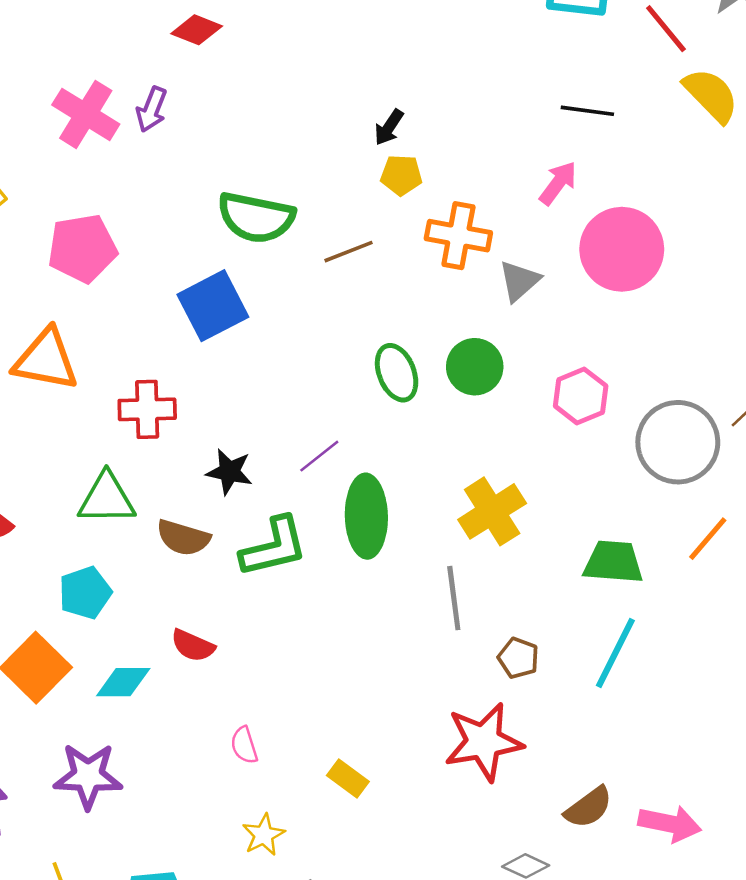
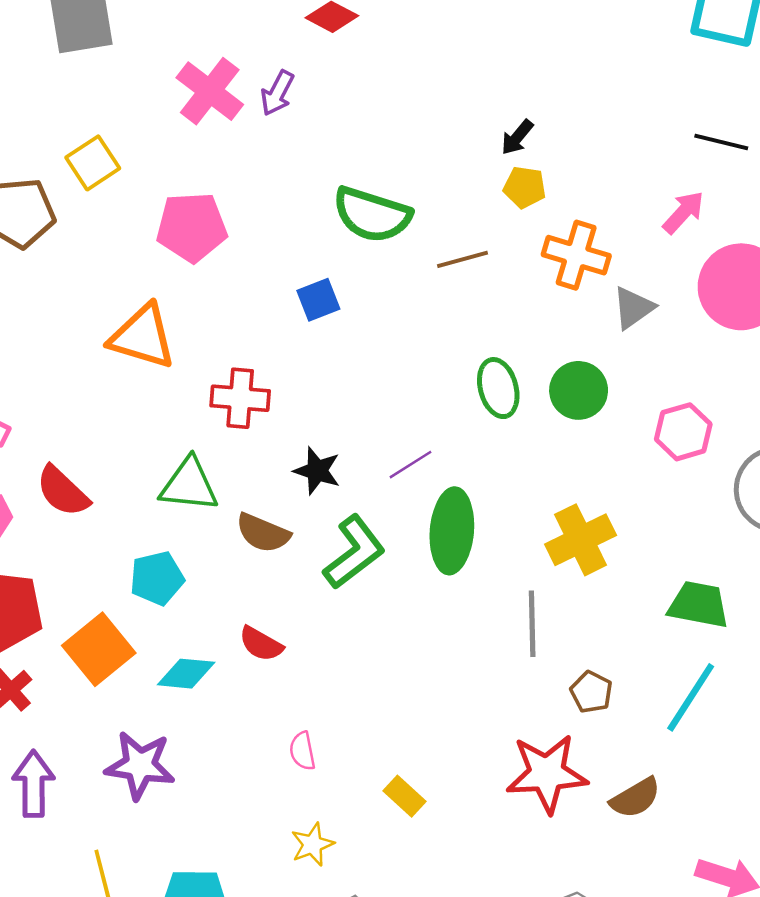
blue square: (213, 306) -> (318, 300), size x0.6
green L-shape: (274, 547) -> (354, 552), turned -30
brown semicircle: (589, 807) -> (635, 798), moved

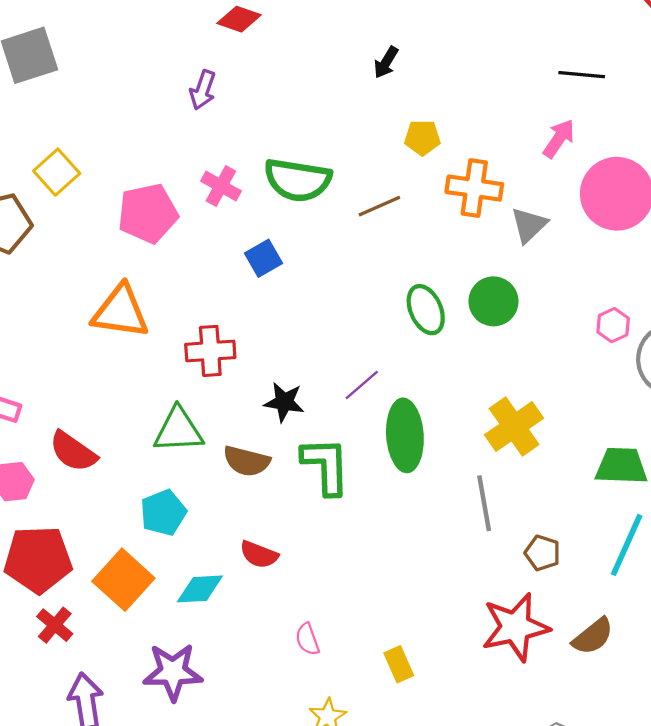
pink cross: (210, 91) -> (221, 186), moved, size x0.7
black arrow: (517, 137) -> (386, 62), moved
pink hexagon: (683, 432) -> (613, 325), moved, size x0.7
green L-shape: (354, 552) -> (326, 466), turned -46
yellow rectangle: (404, 796) -> (399, 664), turned 32

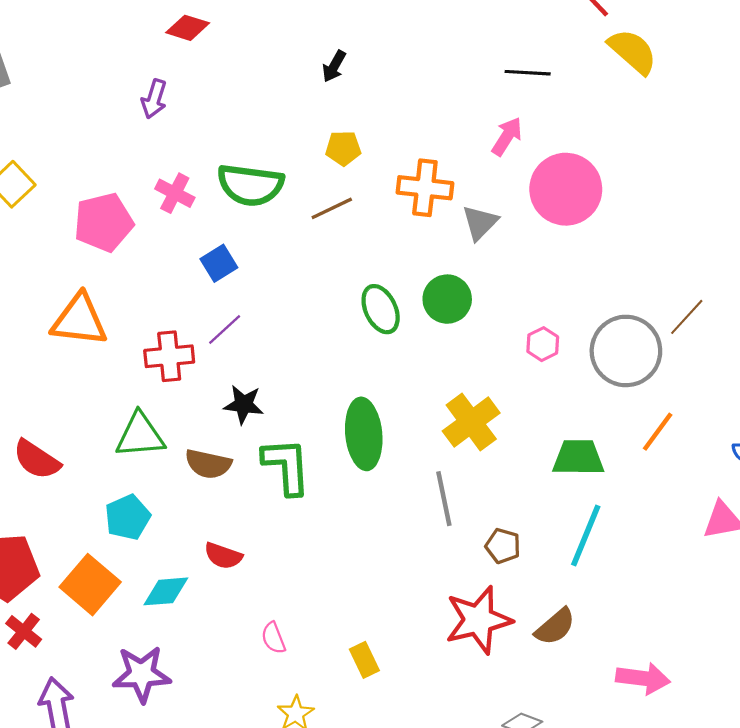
yellow pentagon: (422, 138) -> (343, 148), moved
pink hexagon: (613, 325) -> (543, 344), moved
purple line: (362, 385) -> (225, 329), moved

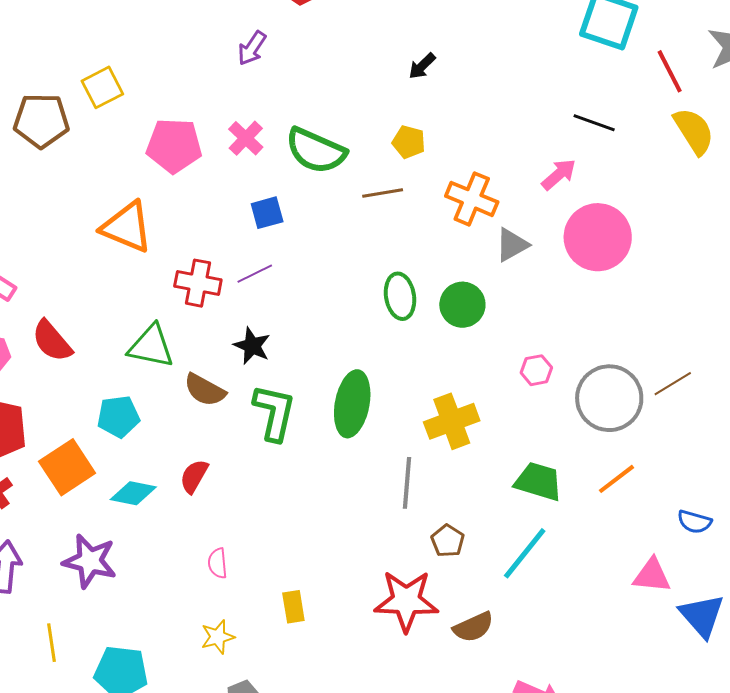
red semicircle: (223, 556) -> (194, 476), turned 84

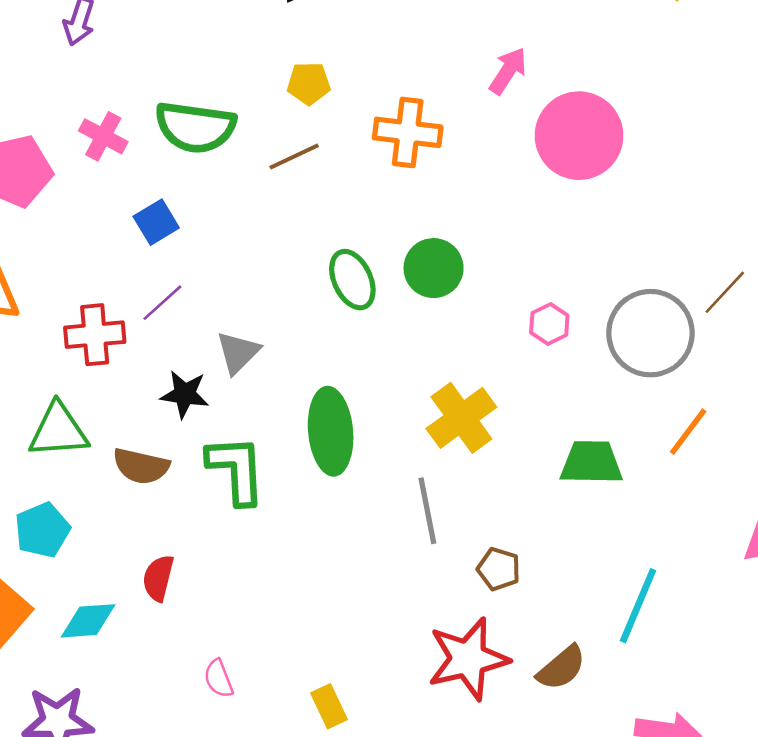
gray triangle: (512, 245) -> (238, 352), moved
cyan line: (525, 553) -> (638, 606), moved

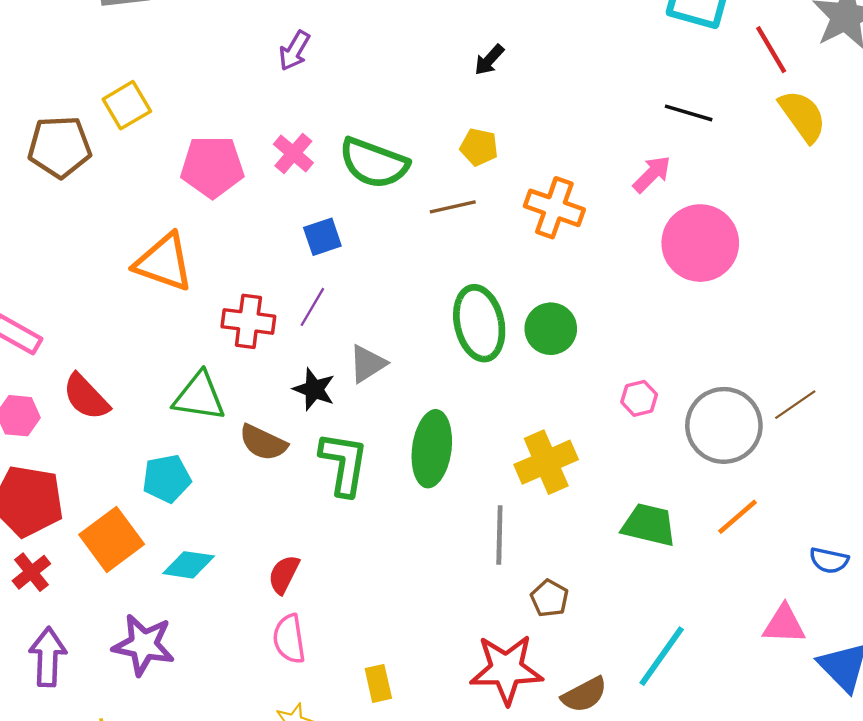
green ellipse: (352, 280) -> (479, 323), size x1.4
purple line: (162, 303) -> (312, 307), turned -30
red semicircle: (158, 578) -> (284, 574), moved
pink semicircle: (219, 679) -> (289, 639), size x1.4

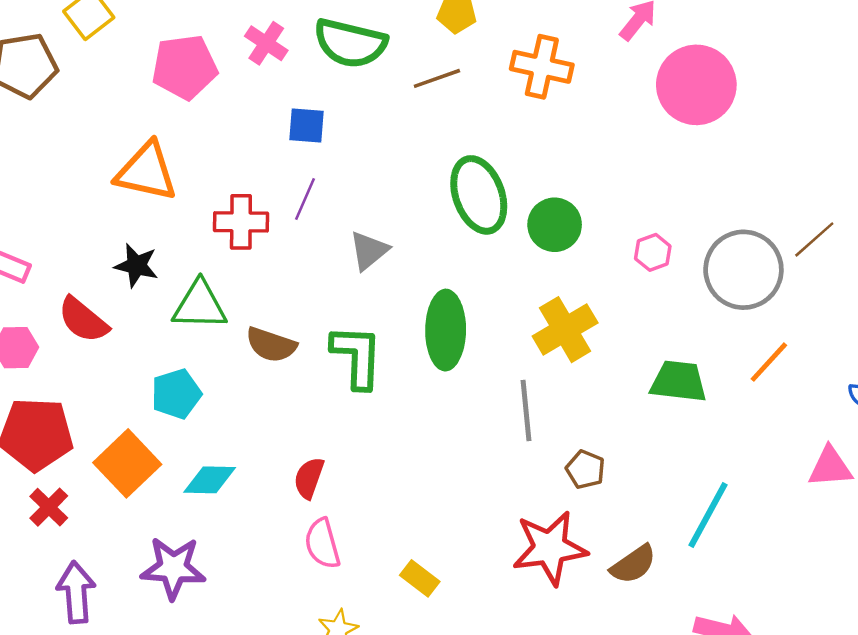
blue square: (322, 237) -> (307, 126), turned 30
green circle: (551, 329) -> (555, 225), moved
black star: (314, 389) -> (136, 265), moved
yellow rectangle: (378, 683) -> (420, 578), turned -33

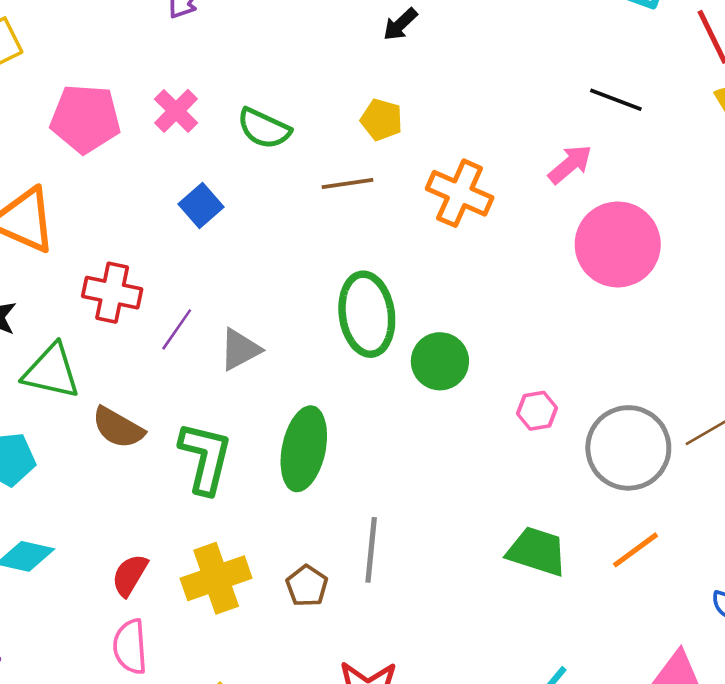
green semicircle: (350, 43) -> (264, 128), size x0.7
blue square: (307, 126) -> (201, 205), turned 33
purple line: (305, 199) -> (177, 329), moved
yellow cross: (565, 330) -> (216, 578), moved
brown pentagon: (585, 469) -> (307, 586), moved

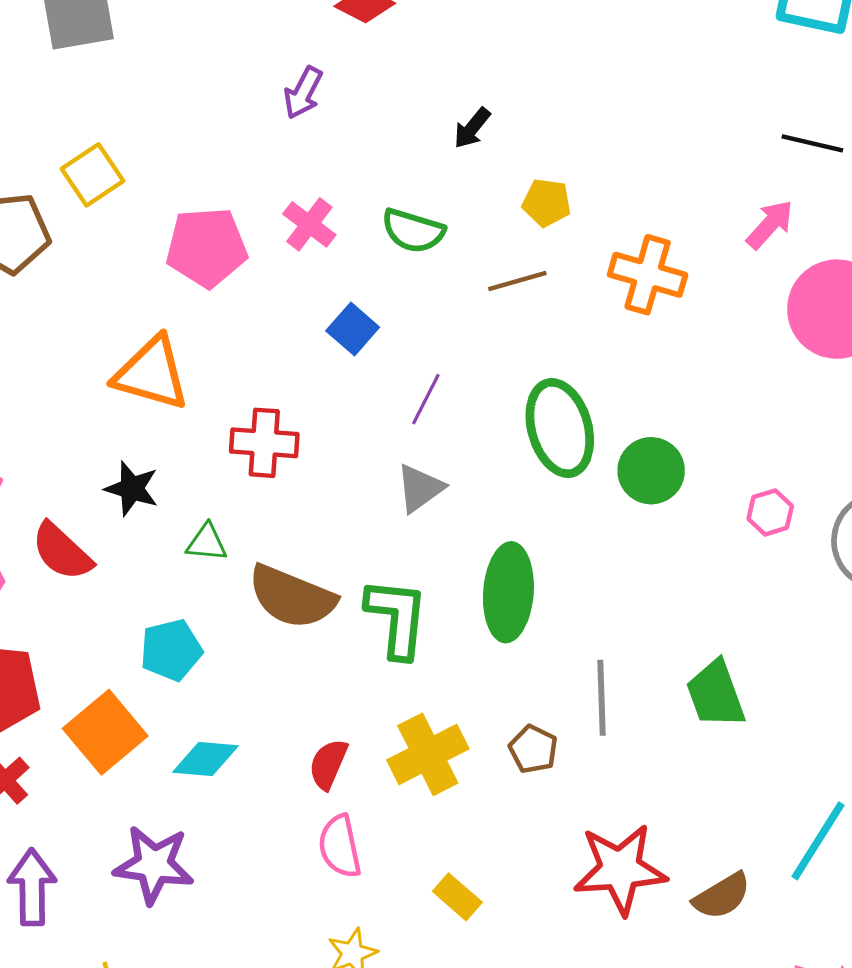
black arrow: (400, 24) -> (472, 128), moved
purple line: (177, 329) -> (426, 399), moved
green triangle: (51, 371) -> (207, 543), size x0.6
brown semicircle: (118, 428) -> (292, 597), size x1.4
green trapezoid: (537, 551) -> (716, 694), moved, turned -120

